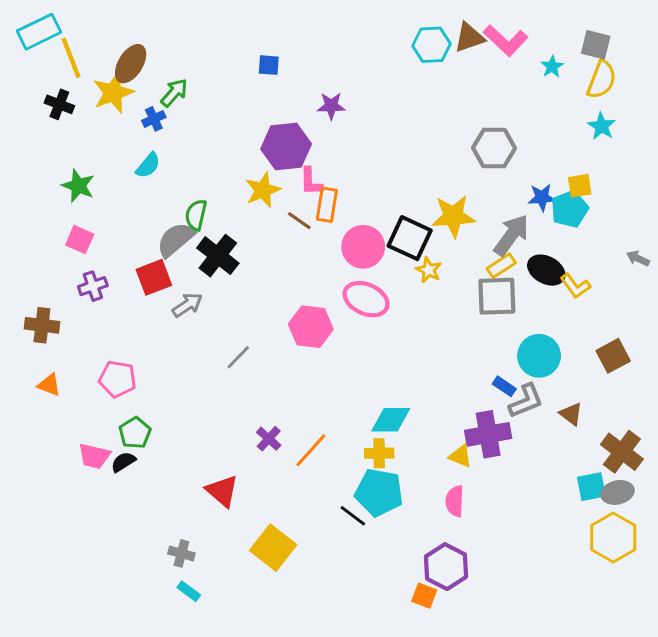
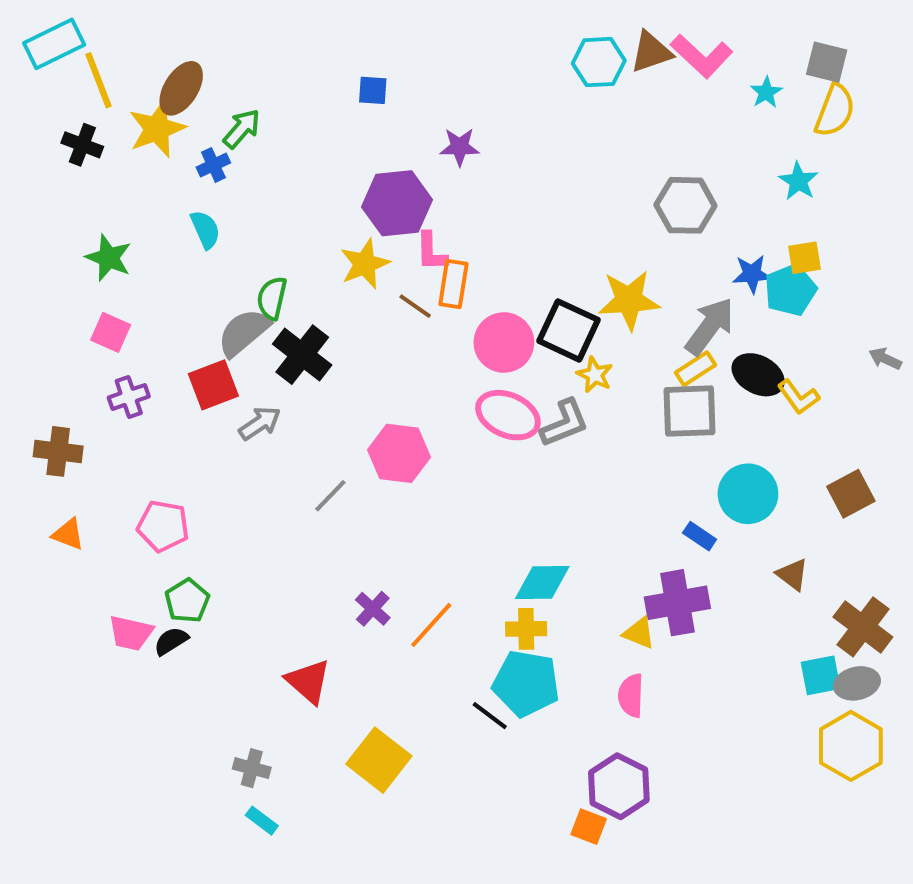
cyan star: (602, 126) -> (798, 181), moved
cyan semicircle: (148, 165) -> (205, 230), turned -64
pink hexagon: (311, 327) -> (399, 453), moved
gray L-shape: (526, 401) -> (564, 423), moved

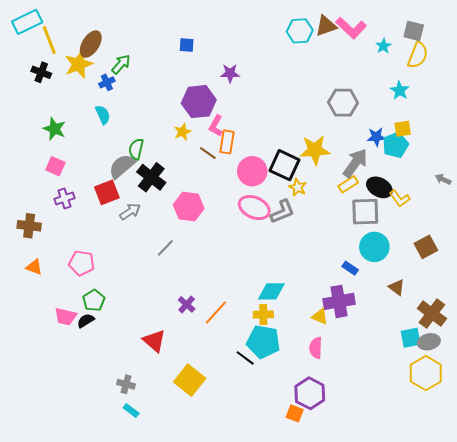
pink L-shape: (431, 252) -> (216, 126), turned 30
yellow star: (365, 264) -> (183, 132), size x0.7
gray square: (689, 411) -> (365, 212), moved
pink hexagon: (399, 453) -> (189, 207), moved

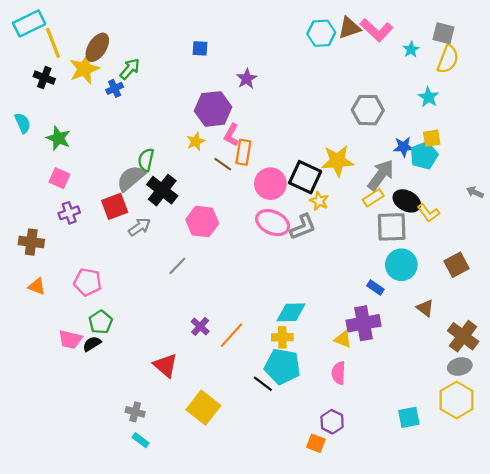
purple star: (230, 73) -> (247, 79), turned -30
cyan semicircle: (103, 115) -> (23, 123), moved
cyan square: (411, 338) -> (409, 417), moved
purple hexagon: (310, 393) -> (332, 422), size x0.7

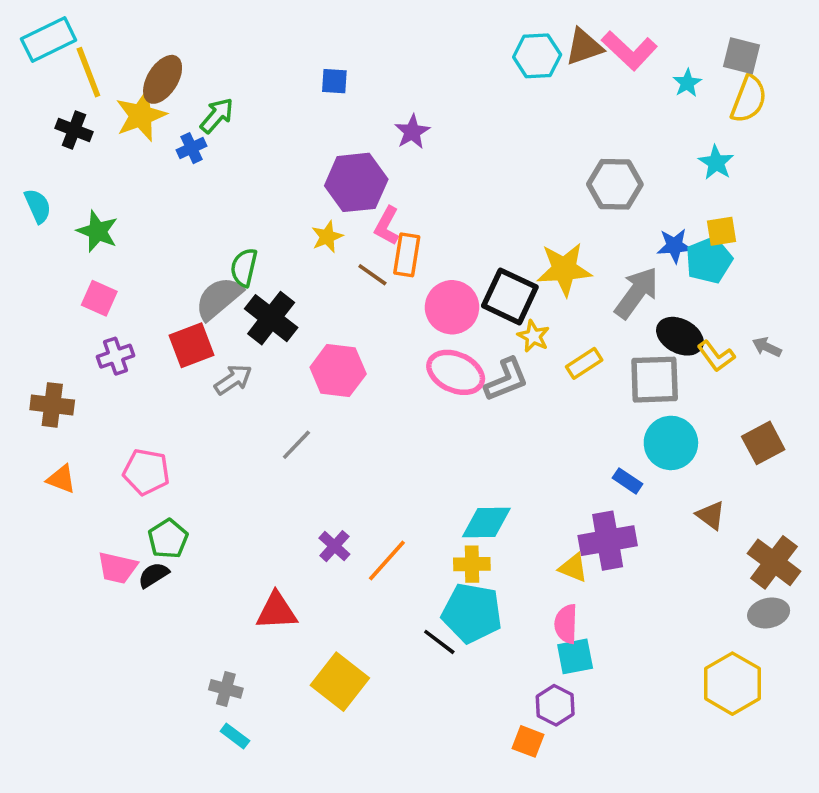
gray arrow: (475, 192) -> (767, 347), moved
yellow rectangle: (373, 198) -> (584, 363), moved
red triangle: (165, 365) -> (277, 611), turned -44
yellow hexagon: (457, 400) -> (732, 684), moved
cyan square: (409, 417) -> (575, 656), moved

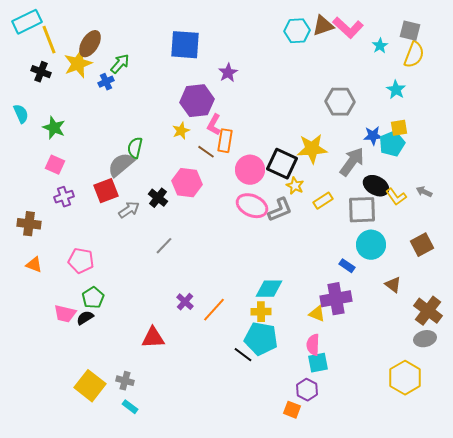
blue square: (334, 81) -> (185, 45), size x2.0
black cross: (271, 318) -> (158, 198), moved, size x0.7
pink hexagon: (338, 371) -> (187, 183), moved
yellow square: (340, 682) -> (90, 386), moved

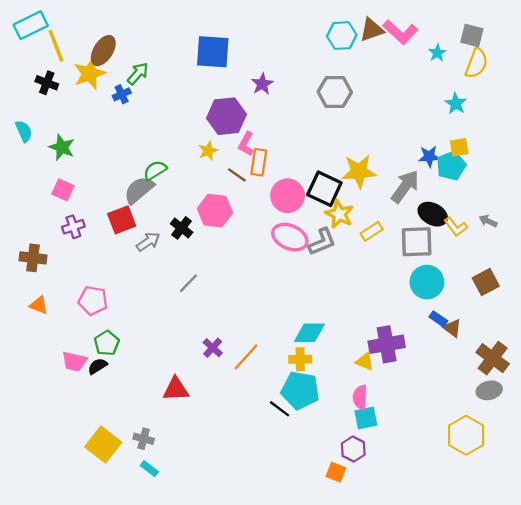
gray hexagon: (340, 102) -> (335, 92), moved
green semicircle: (135, 148) -> (155, 170), turned 45
yellow star: (295, 186) -> (339, 214), size x1.4
blue rectangle: (347, 266) -> (438, 319), moved

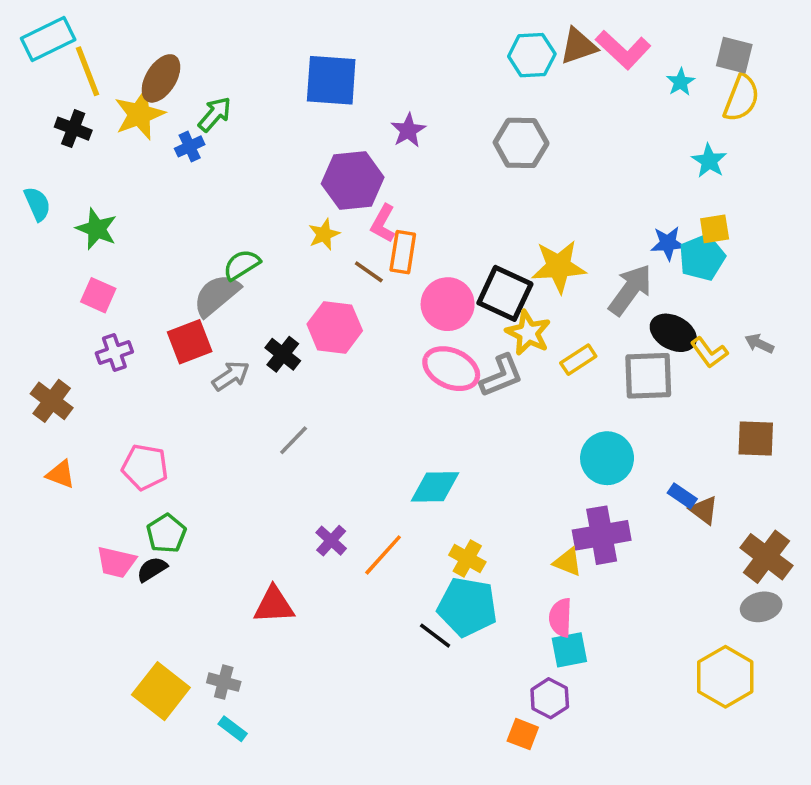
brown cross: (33, 258) -> (52, 401), turned 30
cyan circle: (427, 282) -> (607, 458), moved
brown square: (486, 282) -> (756, 438), turned 30
cyan diamond: (309, 333) -> (435, 487), moved
yellow cross: (300, 359) -> (467, 559), turned 30

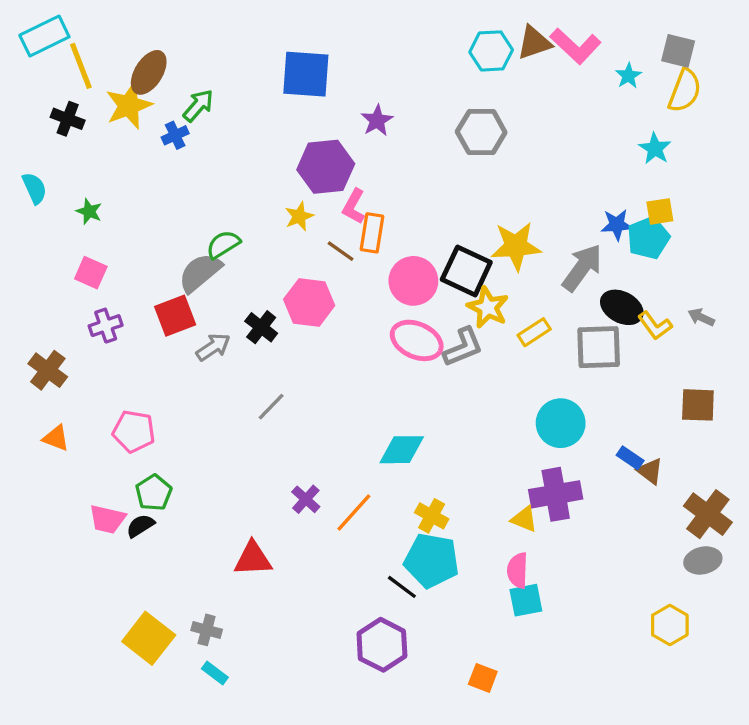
green star: (96, 229) -> (89, 211), size x0.7
yellow hexagon: (725, 677) -> (670, 625), size x0.7
purple hexagon: (550, 698) -> (382, 645), moved, size x1.4

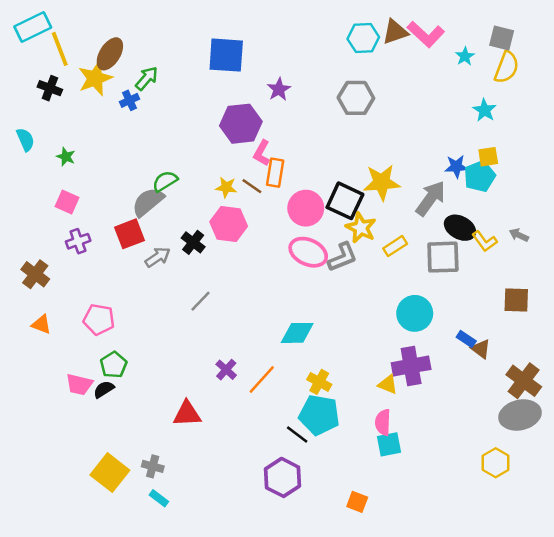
yellow star: (299, 216) -> (226, 187), moved, turned 30
gray ellipse: (703, 560) -> (520, 415), size x1.5

